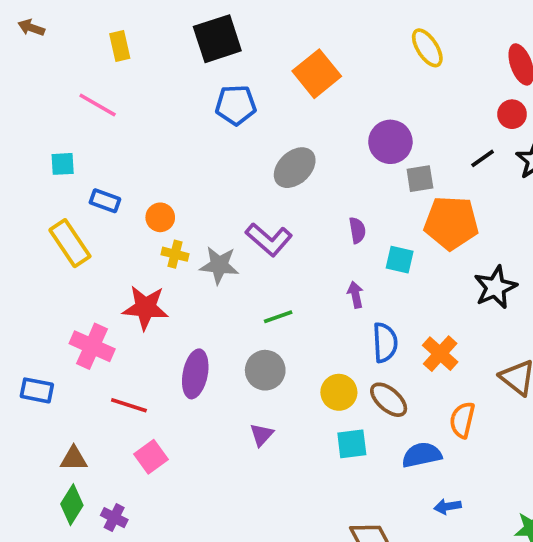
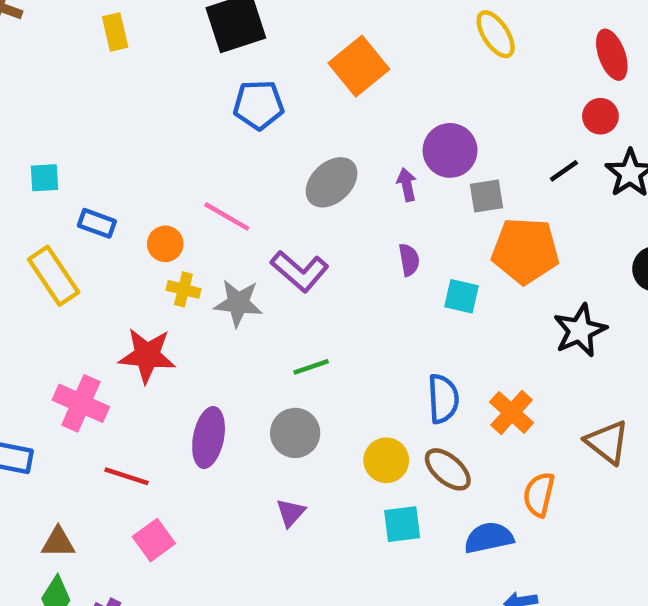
pink line: (98, 105) -> (227, 216), moved
purple arrow: (355, 295) -> (407, 185), moved

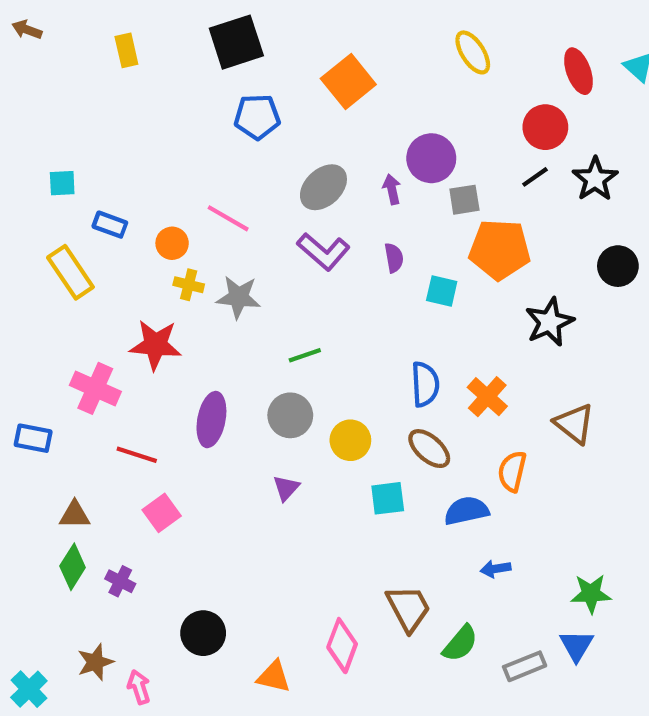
red circle: (600, 116) -> (545, 127), moved, size x1.4
purple L-shape: (300, 271) -> (323, 252), moved
yellow circle: (386, 460) -> (350, 440), moved

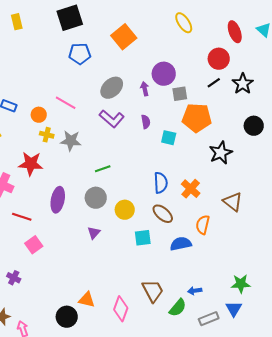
blue arrow: (496, 569) -> (195, 291), moved
black circle: (203, 633) -> (67, 317), moved
orange triangle: (274, 677) -> (87, 300), moved

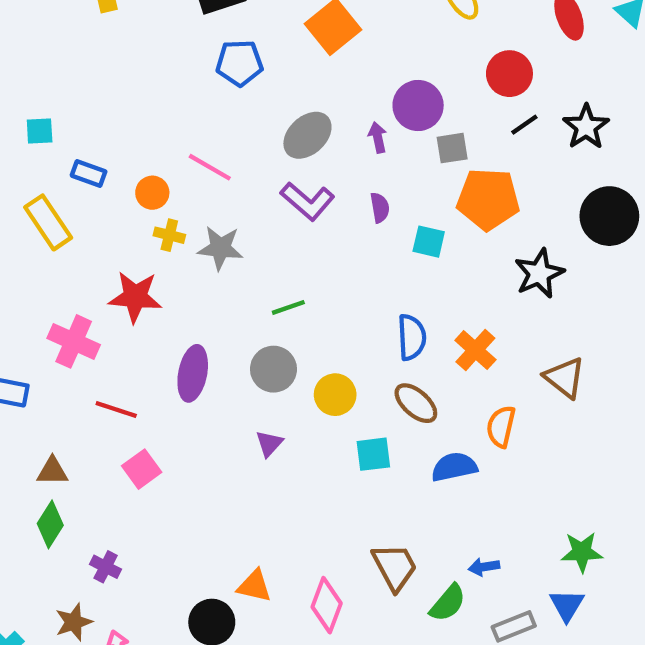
red circle: (219, 59) -> (509, 74), moved
black circle: (254, 126) -> (609, 216), size x1.4
purple cross: (14, 278) -> (106, 567), moved

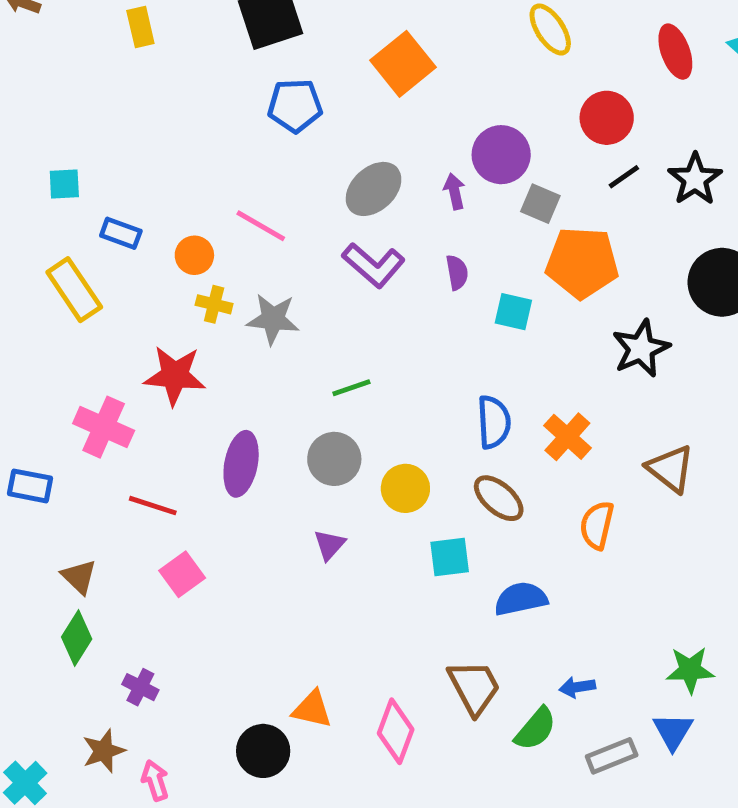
gray square: (452, 148) -> (540, 204), turned 32
blue semicircle: (454, 467) -> (521, 599), moved
brown triangle: (52, 471) -> (79, 577), turned 44

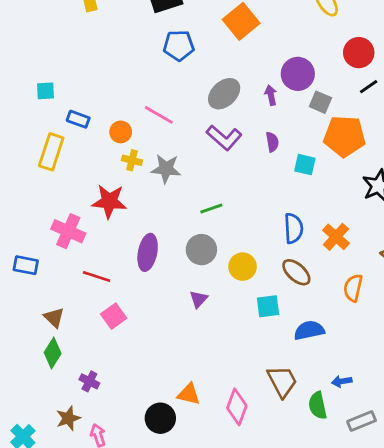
yellow rectangle: (74, 290) -> (51, 152), turned 52
green semicircle: (535, 729) -> (318, 405), turned 128

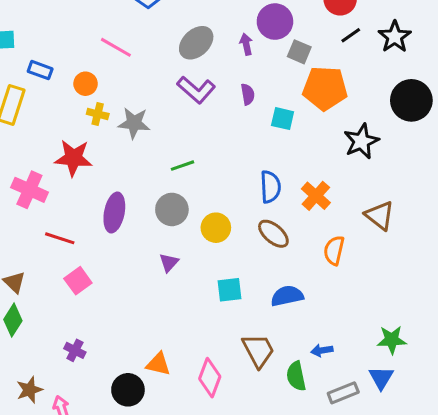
pink line: (159, 115) -> (116, 47), moved
cyan square: (268, 306) -> (230, 290), moved
purple cross: (89, 381) -> (75, 350), moved

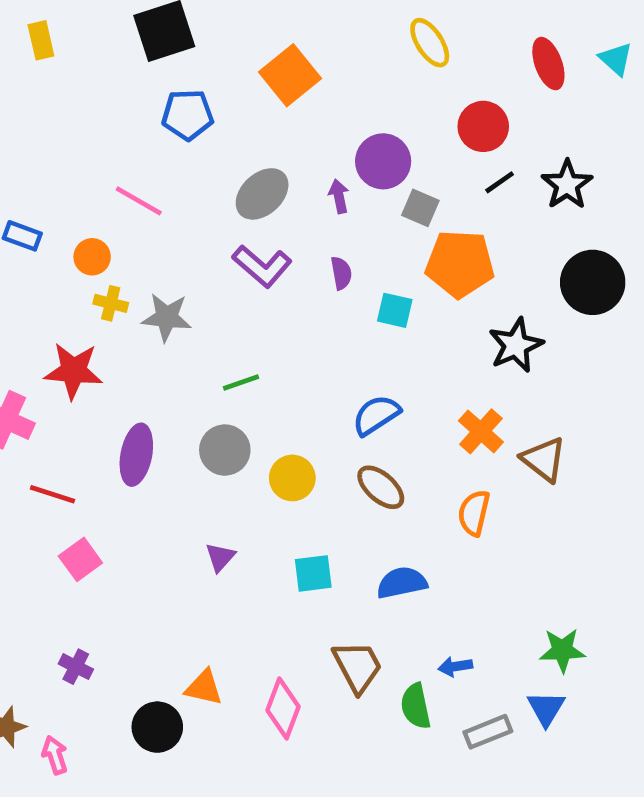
blue semicircle: (270, 187) -> (376, 415), turned -120
orange cross: (316, 196) -> (481, 431), moved
purple triangle: (169, 263) -> (220, 557), moved

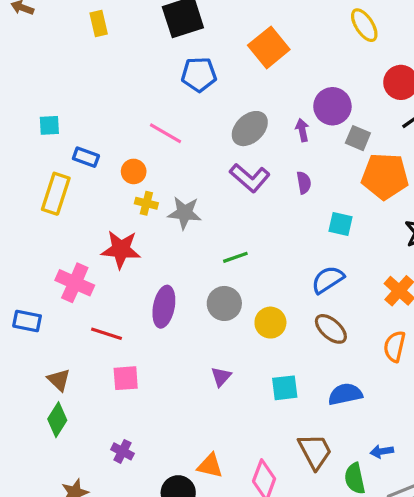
cyan square: (395, 310) -> (340, 224), moved
pink square: (80, 559) -> (126, 378), turned 32

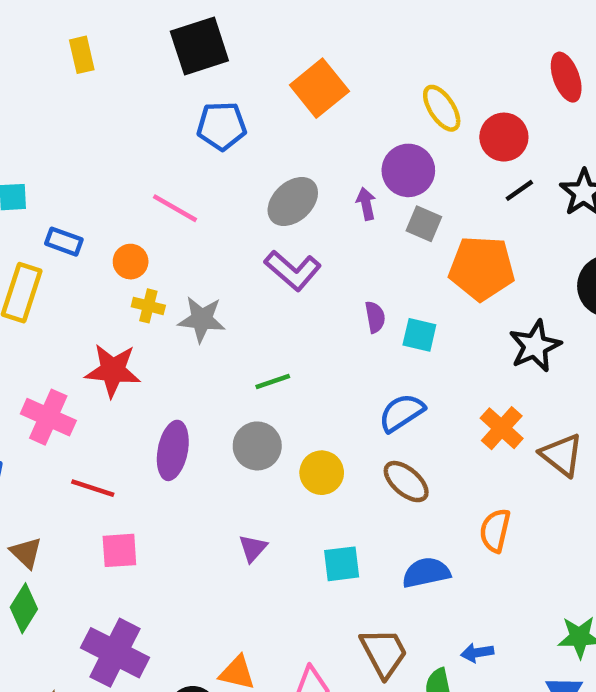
yellow ellipse: (364, 25) -> (442, 108), moved
gray square: (358, 138) -> (424, 224), moved
purple semicircle: (304, 183) -> (375, 317), moved
orange semicircle: (394, 346) -> (495, 530), moved
purple cross: (123, 451) -> (115, 653), size x2.0

